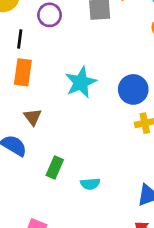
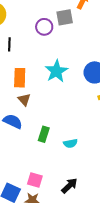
purple circle: (50, 15) -> (44, 27), moved
orange rectangle: (23, 72) -> (20, 78), moved

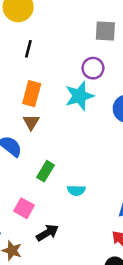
purple circle: (44, 27) -> (93, 68), moved
pink square: (35, 180) -> (24, 208), moved
black arrow: (69, 186) -> (47, 233), moved

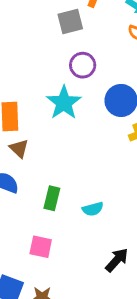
purple circle: (93, 68) -> (83, 65), moved
black arrow: (47, 233) -> (117, 260), moved

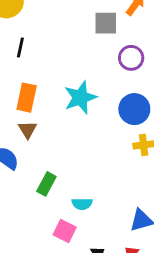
purple circle: (83, 65) -> (131, 58), moved
pink square: (41, 247) -> (65, 231), moved

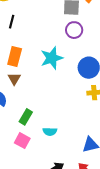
purple circle: (131, 58) -> (74, 30), moved
pink square: (65, 231) -> (22, 141), moved

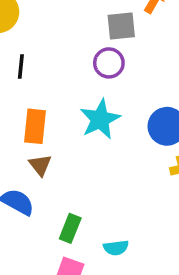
purple circle: (74, 30) -> (109, 63), moved

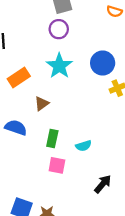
orange rectangle: (35, 126) -> (19, 78), turned 60
brown triangle: (40, 165) -> (42, 103), moved, turned 42

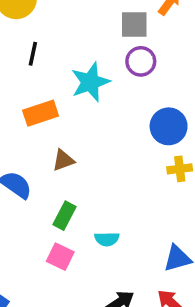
purple circle: (59, 29) -> (141, 61), moved
cyan star: (59, 66) -> (90, 82), moved

